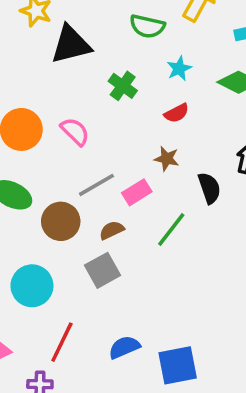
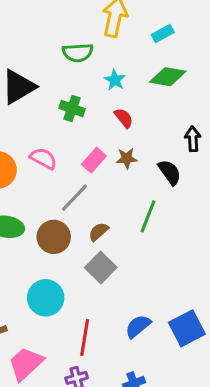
red semicircle: (177, 113) -> (124, 118), turned -85
pink rectangle: (137, 192) -> (94, 160), moved

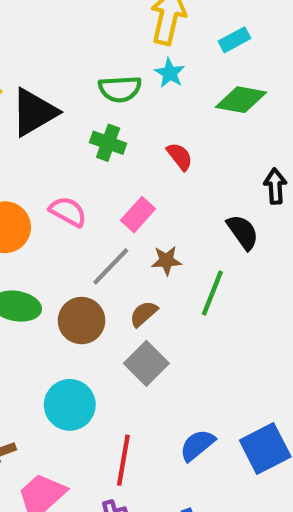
green semicircle: (78, 53) -> (120, 89), moved
cyan star: (115, 80) -> (170, 73), moved
brown star: (127, 158) -> (166, 261), moved

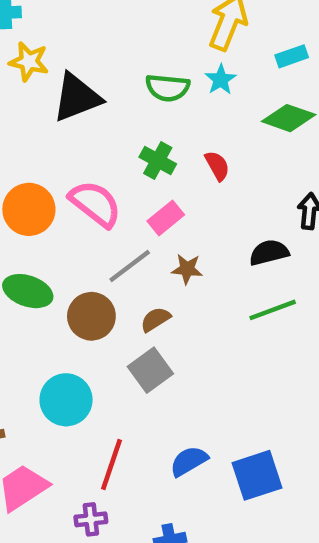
green cross: (108, 143) -> (158, 160), moved
pink semicircle: (68, 212) -> (95, 204), size x1.4
black semicircle: (243, 232) -> (269, 252), turned -78
green line: (212, 293) -> (273, 310), moved, turned 39

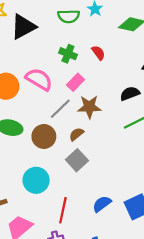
brown star: (187, 269) -> (89, 107), size x1.5

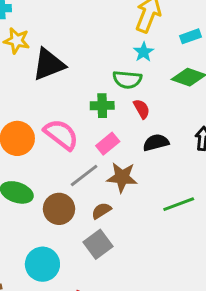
green semicircle: (69, 16) -> (127, 80), moved
green cross: (68, 54) -> (102, 106), turned -30
black semicircle: (130, 94) -> (156, 143), moved

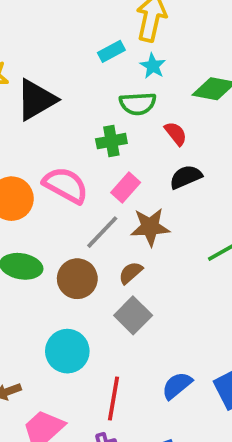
cyan rectangle: (190, 36) -> (111, 51), moved
red semicircle: (142, 109) -> (176, 134), moved

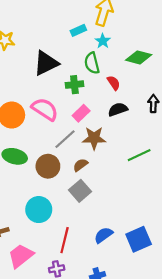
black triangle: (36, 100) -> (46, 63), moved
green semicircle: (138, 104) -> (92, 63), turned 75

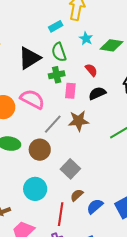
cyan star: (103, 41) -> (86, 38), moved
green semicircle: (92, 63) -> (59, 52), moved
pink rectangle: (81, 113) -> (70, 91), moved, turned -35
brown semicircle: (80, 165) -> (77, 195), moved

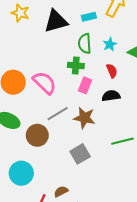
cyan star: (86, 38) -> (110, 44), moved
black triangle: (29, 58) -> (56, 21), moved
gray square: (70, 169) -> (80, 154), moved

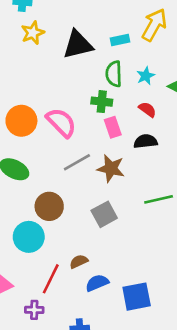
yellow star: (20, 13) -> (33, 33), turned 30
red semicircle: (112, 71) -> (147, 109), turned -32
pink rectangle: (85, 85) -> (113, 127), turned -42
brown circle: (37, 135) -> (49, 206), moved

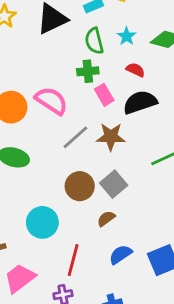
black semicircle: (146, 141) -> (140, 102), size x1.4
brown circle: (49, 206) -> (80, 186), moved
brown semicircle: (79, 261) -> (106, 219), moved

